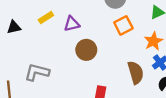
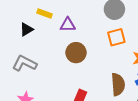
yellow rectangle: (46, 18) -> (44, 13), turned 40
black triangle: (14, 27) -> (27, 29), moved, turned -32

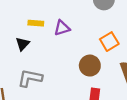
orange square: (116, 37) -> (109, 42), moved
brown circle: (76, 53) -> (90, 66), moved

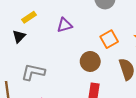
yellow rectangle: (36, 23) -> (29, 17), moved, turned -40
black triangle: (22, 44) -> (19, 36), moved

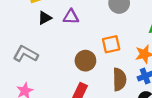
black triangle: (19, 36) -> (45, 18), moved

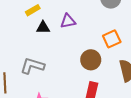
black triangle: (45, 18) -> (43, 28), turned 40

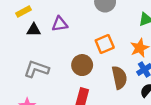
gray L-shape: (32, 66) -> (36, 69), moved

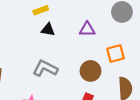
purple triangle: (60, 24) -> (87, 29), moved

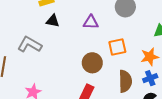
gray L-shape: (45, 68) -> (30, 45), moved

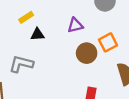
brown circle: (92, 63) -> (87, 53), moved

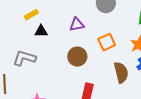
brown circle: (87, 53) -> (77, 57), moved

